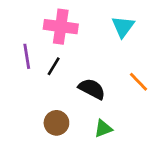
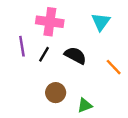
black semicircle: (92, 89) -> (75, 55), moved
brown circle: (56, 123) -> (56, 93), moved

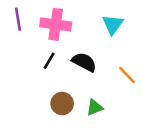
purple line: (22, 46) -> (18, 19), moved
green triangle: (85, 105) -> (95, 107), moved

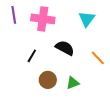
black line: (49, 61) -> (32, 56), moved

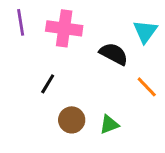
cyan triangle: (87, 19) -> (145, 31), moved
black semicircle: (65, 48) -> (114, 54), moved

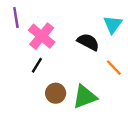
pink cross: (64, 28) -> (42, 36), moved, turned 32
green triangle: (109, 124) -> (85, 97), size x1.6

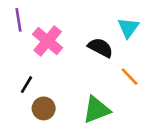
black line: (37, 65) -> (26, 85), moved
brown circle: (56, 93) -> (44, 108), moved

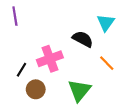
pink cross: (48, 41) -> (50, 59), moved, turned 30
green triangle: (97, 110) -> (79, 90), turned -30

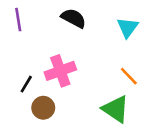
black semicircle: (83, 39) -> (74, 18), moved
green triangle: (79, 90) -> (116, 109), moved, turned -35

